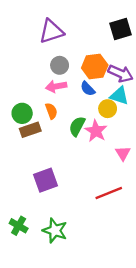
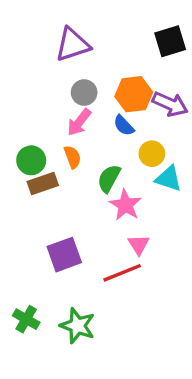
pink arrow: (56, 86) -> (79, 122), turned -42
cyan triangle: (119, 96) -> (168, 179), moved
pink star: (96, 131) -> (125, 205), moved
pink triangle: (123, 153) -> (139, 245), moved
red line: (109, 193) -> (122, 273), moved

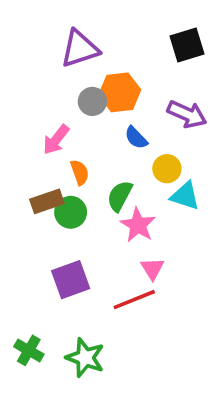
orange hexagon: (134, 94) -> (120, 92), moved
pink arrow: (79, 122) -> (56, 140), moved
green circle: (31, 160) -> (71, 212), moved

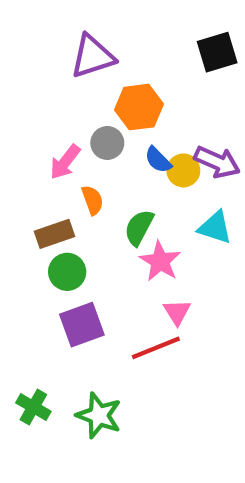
gray circle: (92, 101) -> (107, 143), moved
purple arrow: (187, 114) -> (217, 162), moved
yellow circle: (167, 169) -> (183, 170), moved
green circle: (71, 212) -> (67, 272), moved

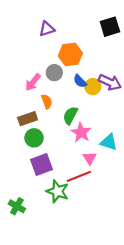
purple triangle: (93, 56) -> (47, 29), size x0.7
cyan triangle: (215, 227) -> (109, 142), moved
green star: (99, 415) -> (58, 191), moved

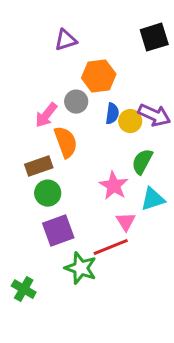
blue semicircle: (80, 81) -> (112, 114), turned -128
orange semicircle: (47, 102) -> (66, 142), size x1.5
green semicircle: (70, 115) -> (142, 162), moved
cyan triangle: (109, 142) -> (153, 199), turned -36

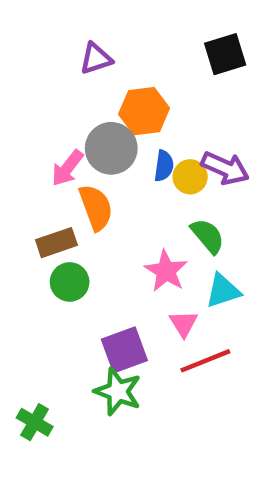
gray circle: (76, 102) -> (111, 148), size x1.5
green semicircle: (142, 162) -> (208, 236), turned 112
purple square: (58, 231) -> (124, 350), moved
red line: (111, 247) -> (205, 361), moved

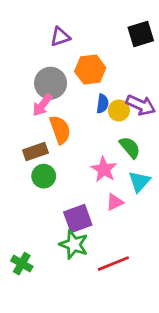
gray circle: (111, 148) -> (51, 83), moved
cyan triangle: (223, 291) -> (139, 182), turned -30
pink triangle: (184, 324) -> (115, 202), turned 36
red line: (205, 361) -> (113, 264), moved

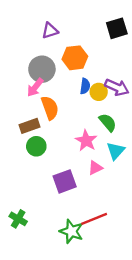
green star: (74, 244) -> (71, 231), moved

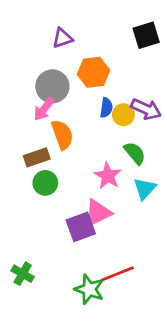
pink triangle: (95, 168) -> (98, 213), moved, size x1.5

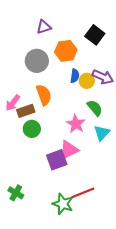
black square: (146, 35) -> (95, 35), moved, turned -36
pink arrow: (44, 109) -> (13, 103), moved

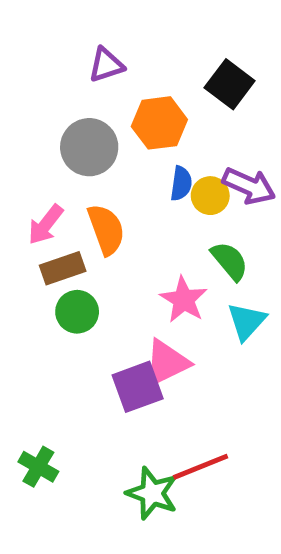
pink arrow: (13, 103) -> (46, 225), moved

